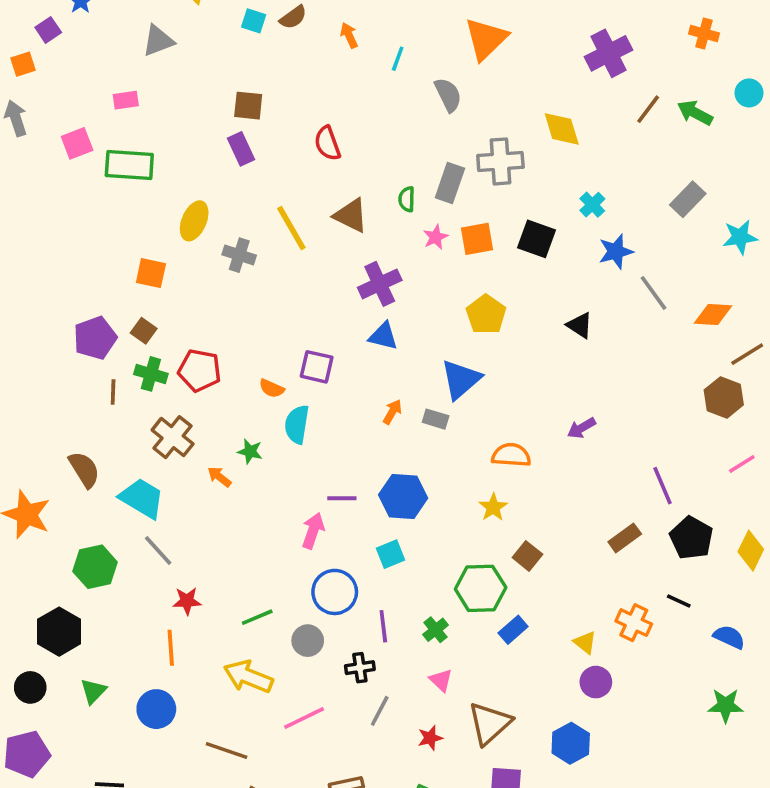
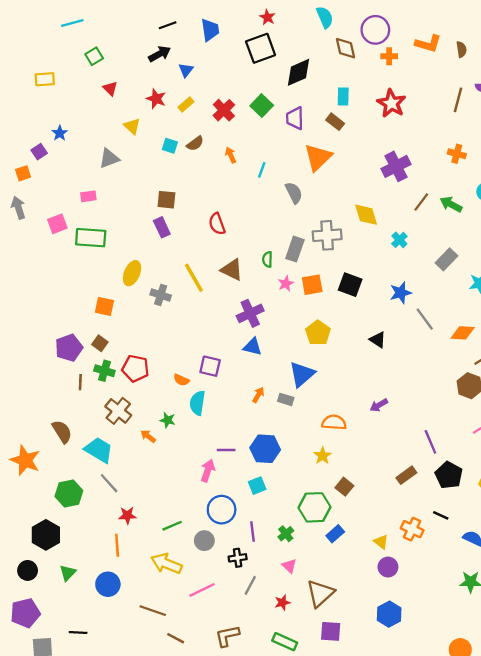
cyan cross: (592, 205) -> (399, 240), moved
blue hexagon: (571, 743) -> (389, 614), moved

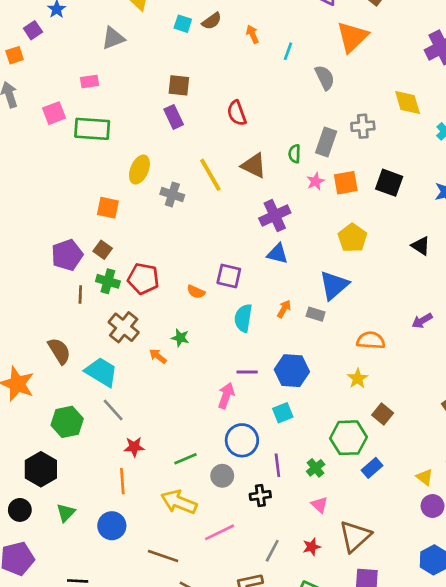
gray cross: (327, 235) -> (363, 126), size x0.7
cyan semicircle: (197, 403) -> (243, 318), moved
gray line: (250, 585) -> (272, 551), moved

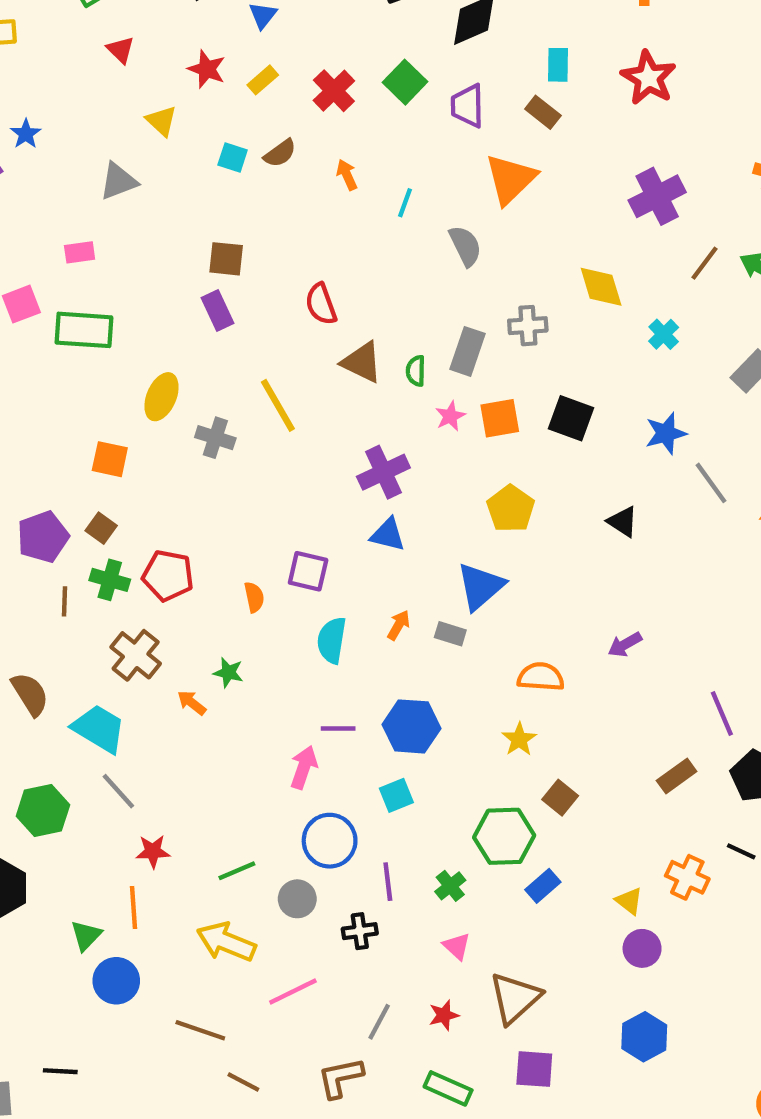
brown triangle: (254, 166) -> (362, 362), moved
orange semicircle: (196, 292) -> (254, 597), turned -126
green triangle: (66, 513) -> (86, 935), moved

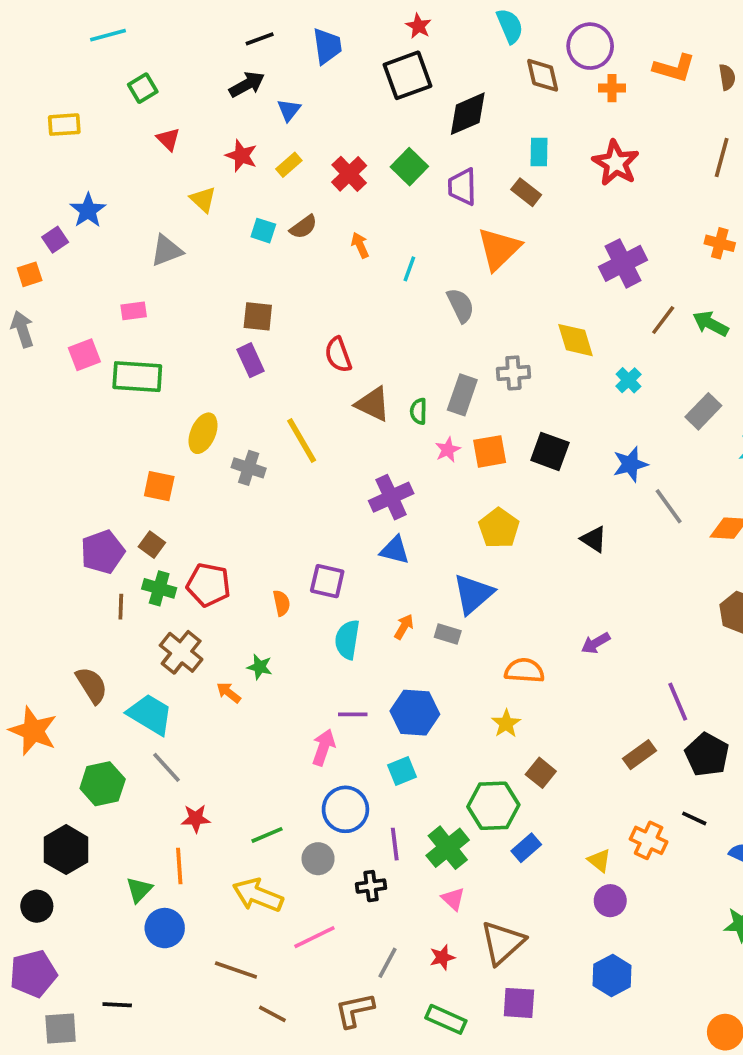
blue star: (26, 134) -> (88, 210), size x1.4
green cross: (450, 886) -> (448, 848), size x1.6

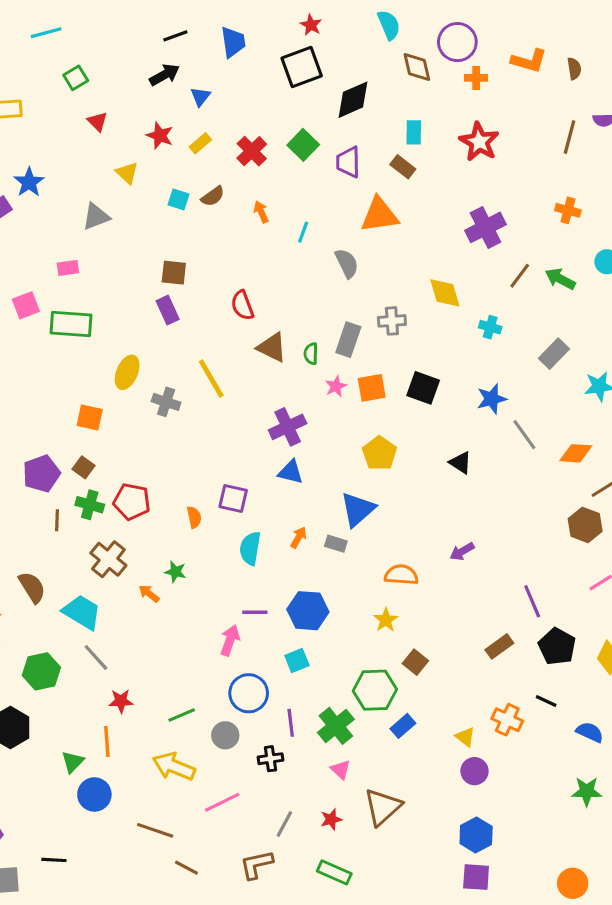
orange triangle: (499, 249) -> (379, 215), turned 36
cyan cross: (628, 380) -> (490, 327), turned -30
purple square: (519, 1003) -> (476, 877), moved

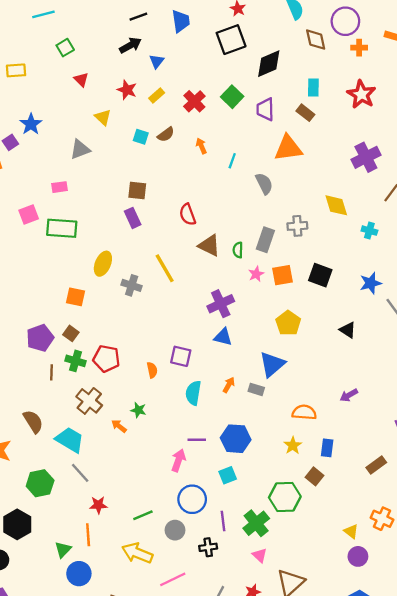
blue rectangle: (403, 726) -> (327, 448), moved, turned -42

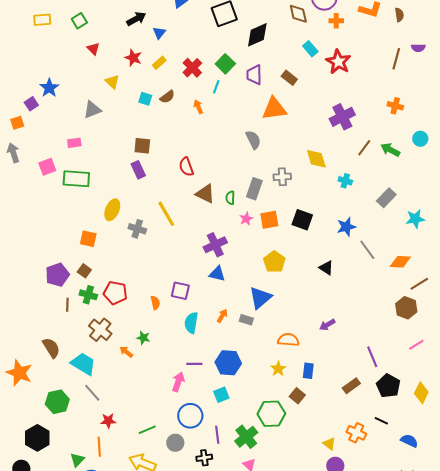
yellow rectangle: (16, 70) -> (42, 20), moved
cyan rectangle: (313, 88) -> (310, 49), moved, turned -42
cyan line: (232, 161) -> (216, 87), moved

